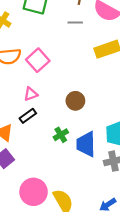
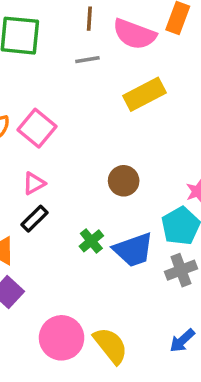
brown circle: (75, 101) -> (124, 181), moved
blue trapezoid: (86, 144) -> (133, 250), turned -100

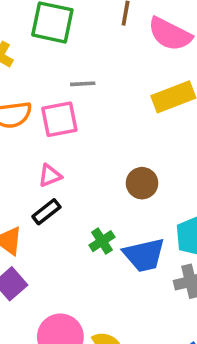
gray line: (87, 60) -> (83, 84), moved
pink square: (37, 128) -> (59, 119), turned 33

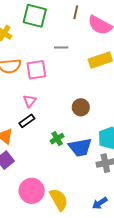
gray line: (83, 84) -> (61, 48), moved
pink triangle: (50, 176) -> (30, 101), turned -32

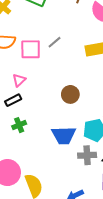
gray line: (61, 48) -> (55, 42), moved, turned -48
green cross: (57, 139) -> (19, 125), moved

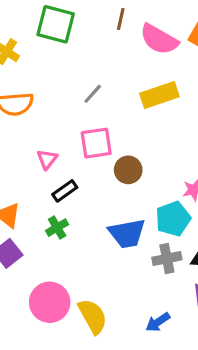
pink square: (31, 49) -> (96, 143), moved
black rectangle: (13, 100) -> (65, 191), moved

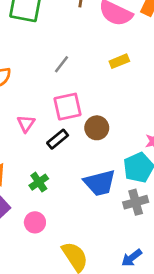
yellow rectangle: (159, 95) -> (119, 61), size x0.6
black rectangle: (65, 191) -> (58, 139), moved
pink circle: (50, 302) -> (35, 222), moved, size x0.6

